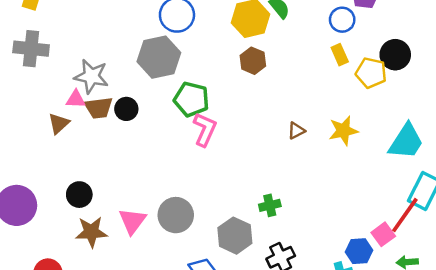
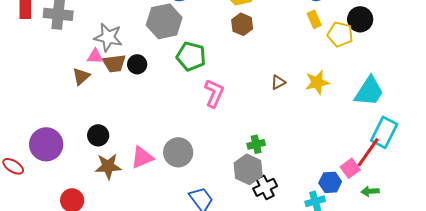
pink L-shape: (205, 129) -> (214, 93), moved
pink triangle: (132, 221) -> (142, 157), turned 30
gray hexagon: (235, 236) -> (248, 169), moved

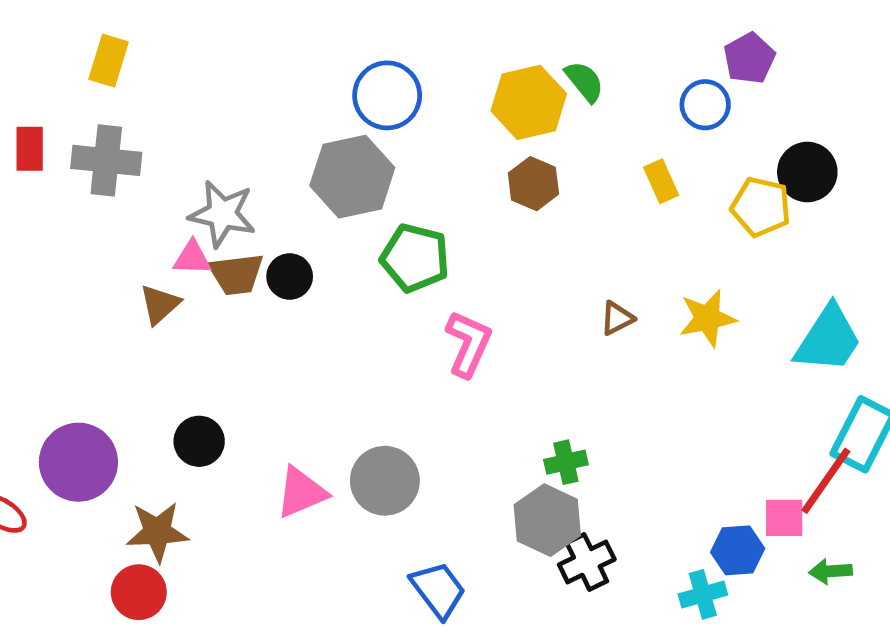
yellow rectangle: (314, 19) -> (661, 181), moved
brown star: (108, 166) -> (157, 532), moved
pink square: (350, 168) -> (784, 518), turned 36

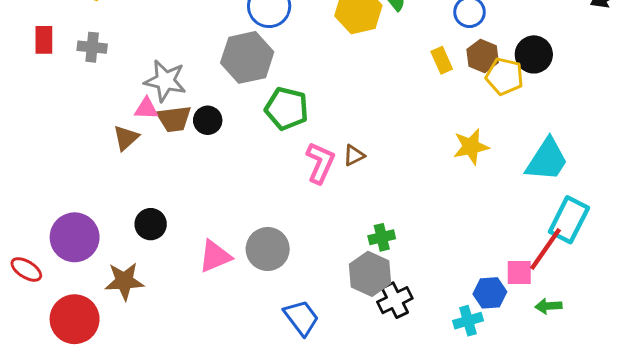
gray cross: (106, 160) -> (92, 47), size x0.7
brown hexagon: (533, 184) -> (483, 56), moved
brown triangle: (617, 318) -> (354, 155), moved
red circle: (139, 592) -> (75, 319), moved, size x1.4

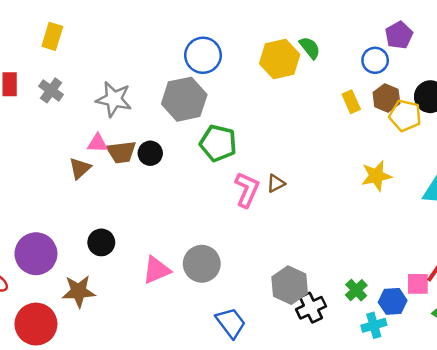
gray cross: (92, 47) -> (51, 90), turned 30
gray star: (165, 81) -> (114, 99), moved
green cross: (382, 237) -> (356, 290), moved, turned -30

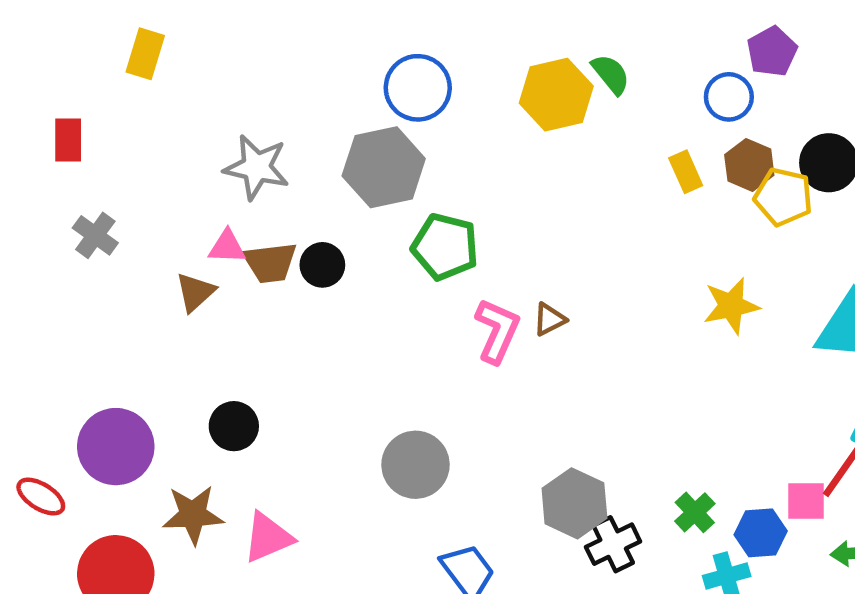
gray cross: (51, 90) -> (95, 235), moved
pink triangle: (157, 270) -> (268, 537), moved

